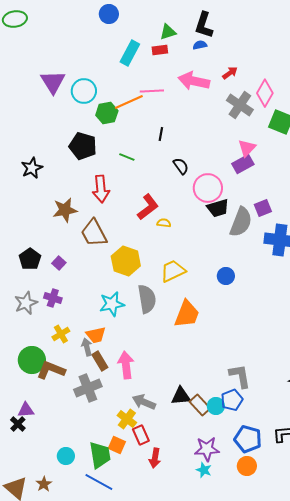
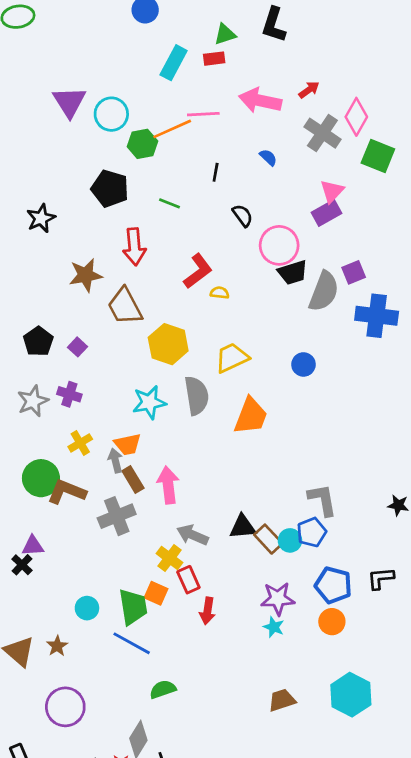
blue semicircle: (200, 45) -> (268, 157), moved, turned 56

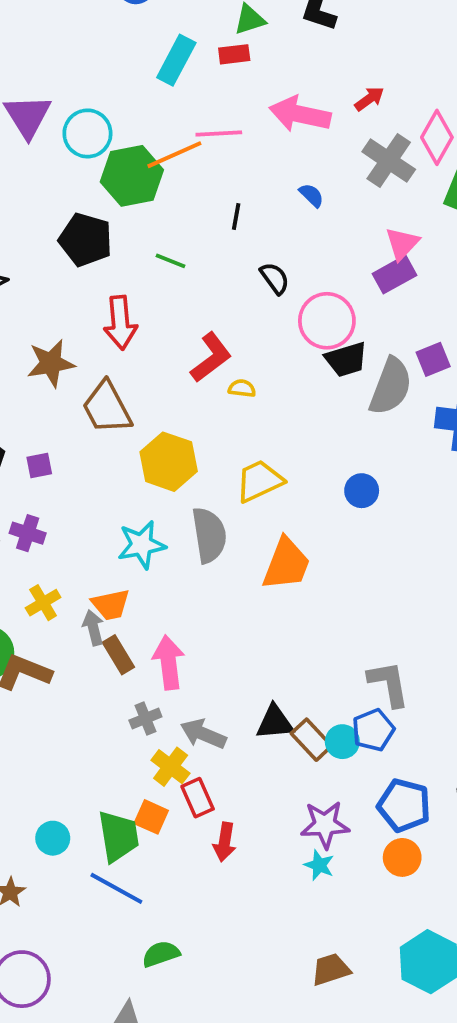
green hexagon: (142, 144) -> (132, 176), size x1.4
purple square: (77, 347) -> (39, 466), turned 36
gray cross: (117, 516) -> (145, 718), moved, size x0.6

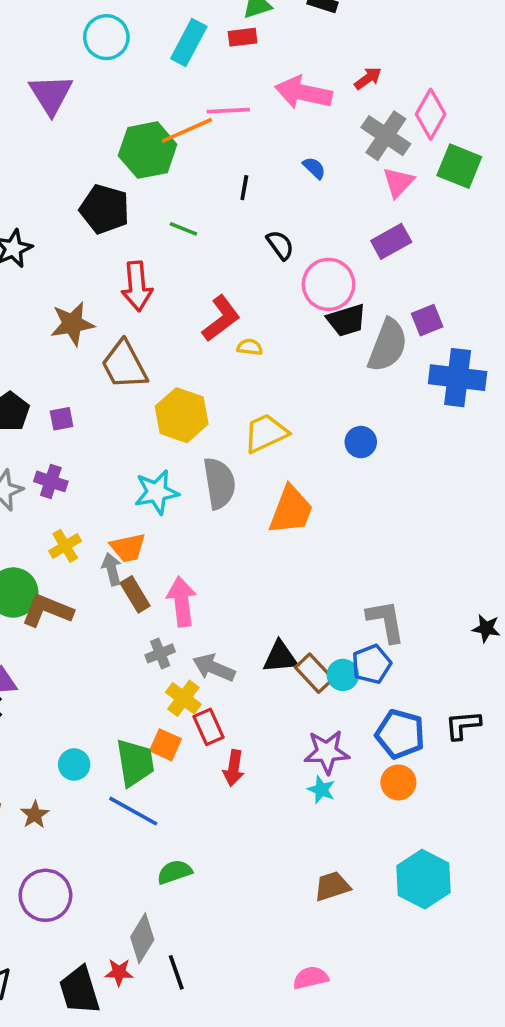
cyan circle: (87, 133) -> (106, 37), moved
pink triangle: (402, 244) -> (398, 182), moved

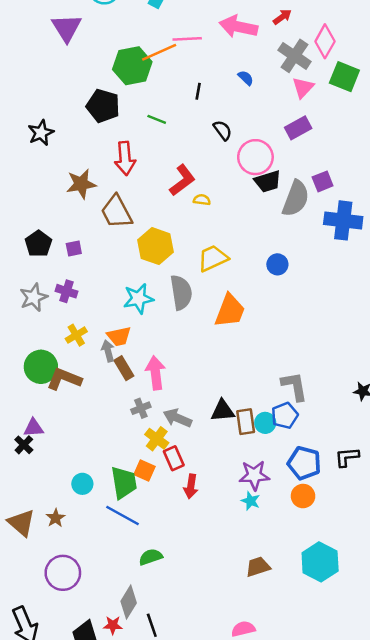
brown rectangle: (314, 673) -> (246, 422), turned 35

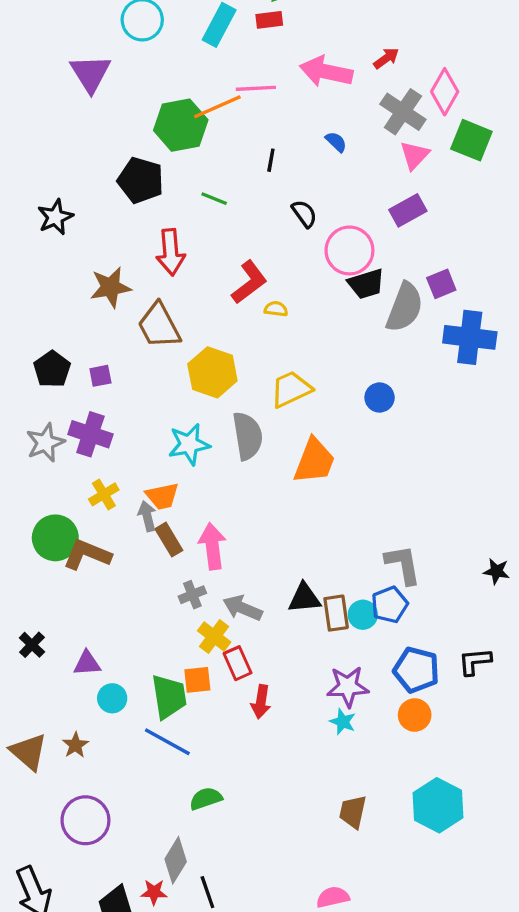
purple cross: (67, 291) -> (90, 434), size x1.4
purple triangle: (34, 428) -> (87, 663), moved
orange square: (145, 470) -> (197, 680), turned -30
brown trapezoid: (258, 567) -> (353, 812), turned -60

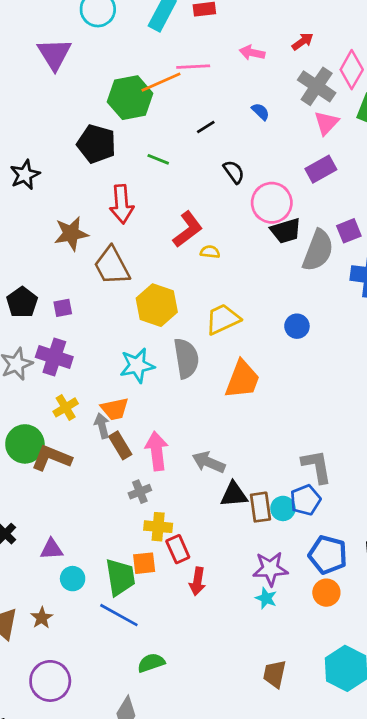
pink arrow: (326, 72) -> (252, 53), size x0.6
black line: (271, 160) -> (206, 127), turned 48
gray arrow: (243, 608) -> (209, 462), moved
yellow cross: (214, 636) -> (158, 527), turned -32

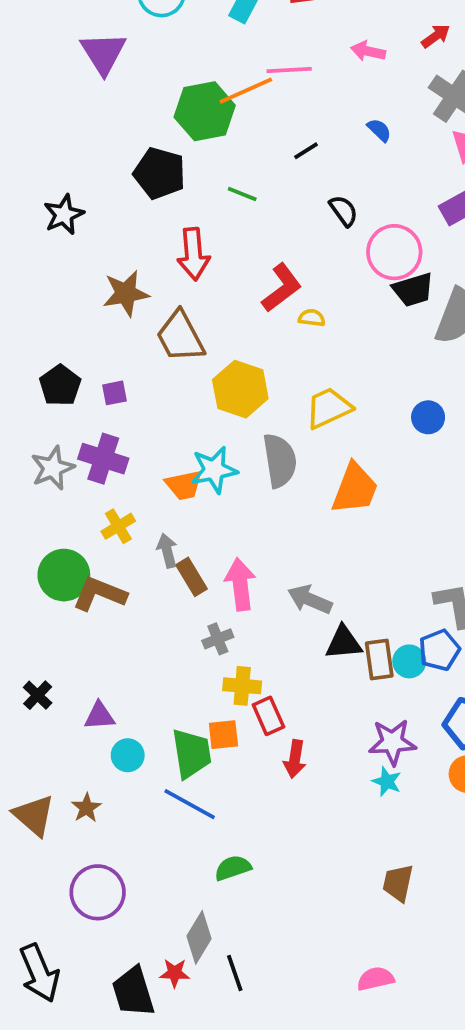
orange trapezoid: (115, 409) -> (184, 485), moved

